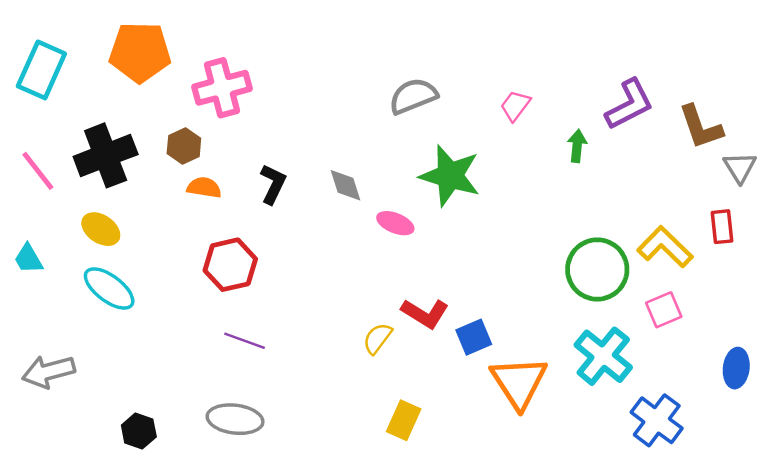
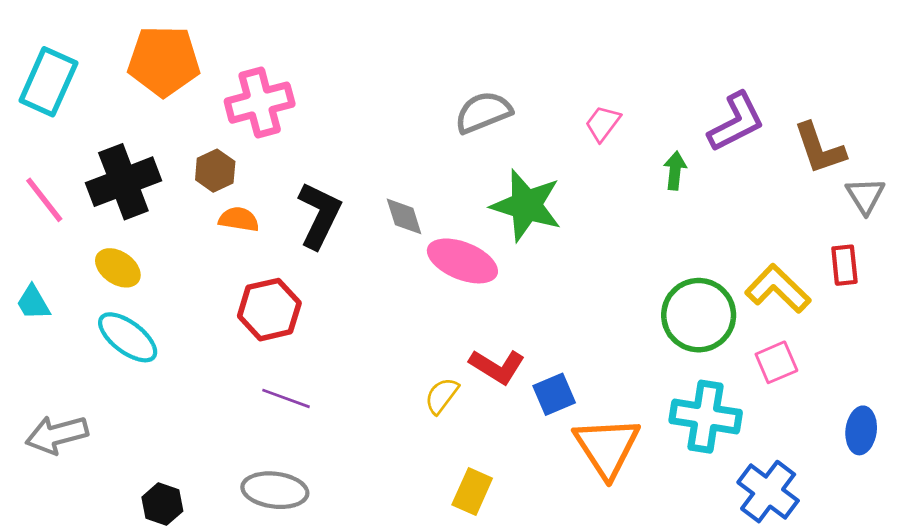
black L-shape: (273, 184) -> (319, 215), size x1.4
pink ellipse: (395, 223) -> (462, 261), size x1.6
cyan cross: (603, 356) -> (706, 417), turned -30

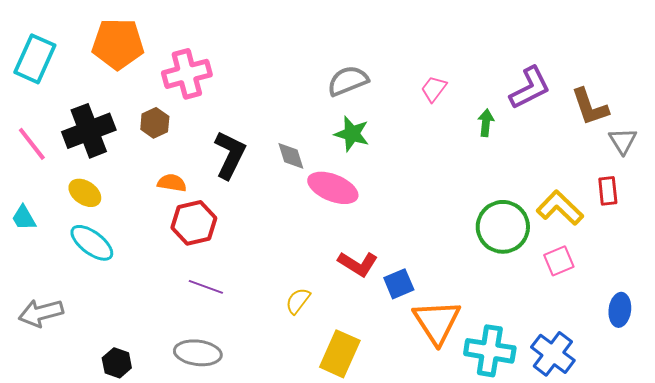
green star: (526, 205) -> (352, 134), moved, size x0.7
orange semicircle: (239, 219) -> (172, 183), moved
yellow semicircle: (442, 396) -> (298, 301), moved
cyan cross: (706, 417) -> (490, 351), moved
yellow rectangle: (472, 492) -> (340, 354), size x1.4

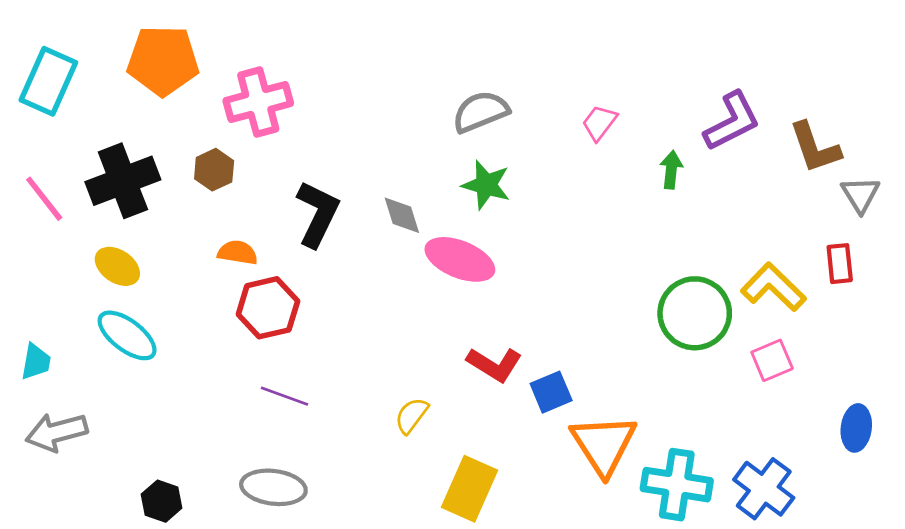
cyan trapezoid: (24, 218) -> (36, 362), moved, turned -140

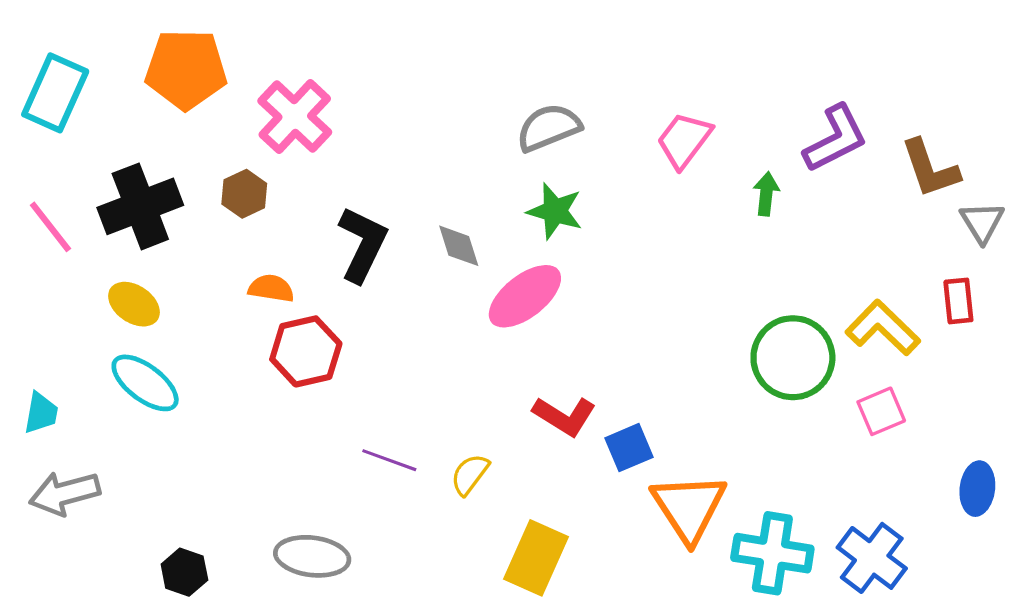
pink cross: (258, 102) -> (295, 117), turned -32
pink trapezoid: (599, 123) -> (684, 140), size x1.4
pink ellipse: (460, 259) -> (525, 296), turned -60
purple line: (284, 396) -> (389, 460), moved

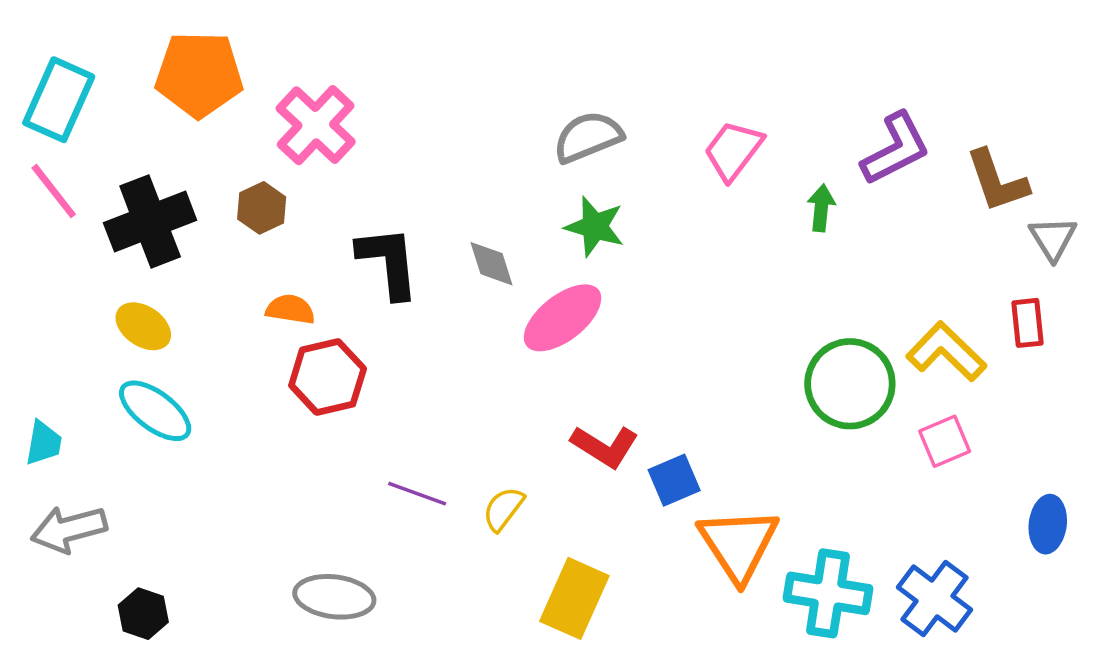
pink line: (50, 227) -> (54, 191), moved
black L-shape: (363, 244) -> (388, 262), turned -32
black hexagon: (184, 572) -> (143, 614), moved

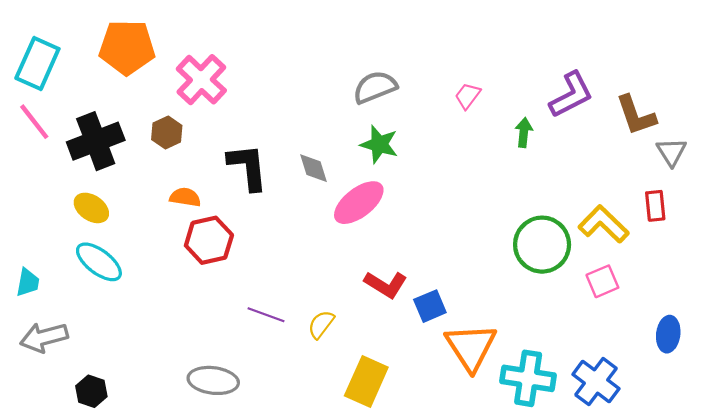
pink trapezoid: (733, 150) -> (468, 96), size x0.7

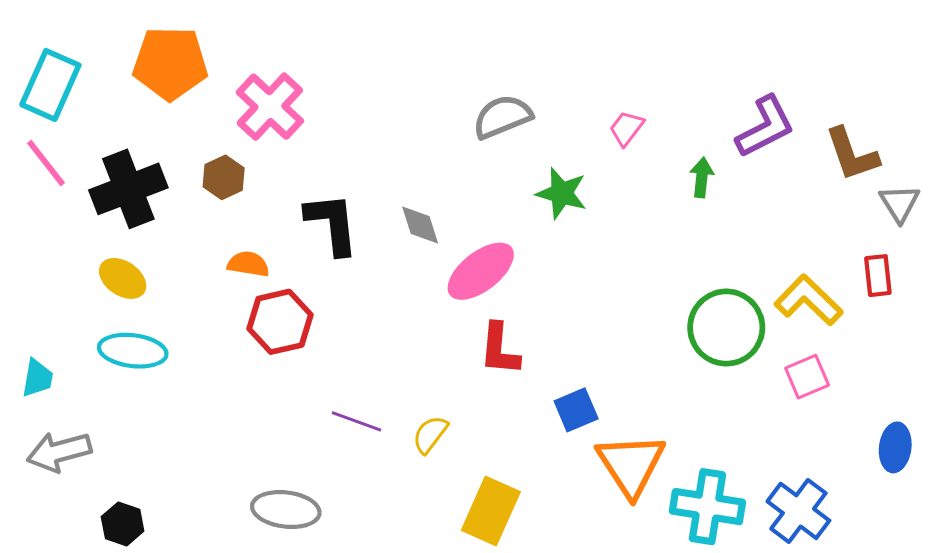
green star: (379, 144) -> (562, 193), moved
cyan ellipse: (99, 262) -> (133, 351), turned -30
red L-shape: (386, 285) -> (499, 349), moved, turned 63

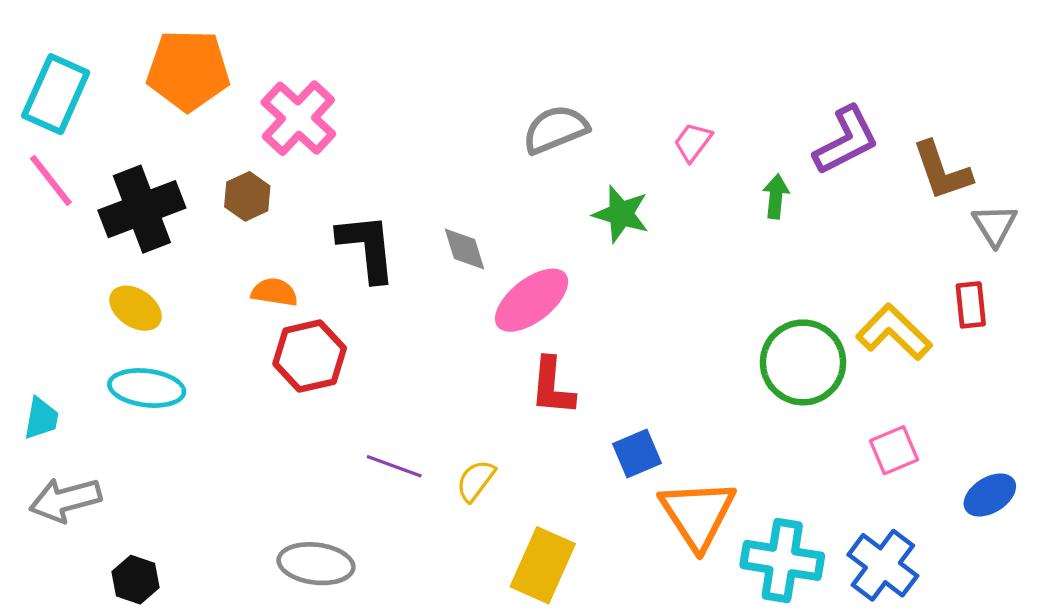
pink square: (807, 377) -> (894, 450), moved
blue ellipse: (895, 447) -> (990, 495), turned 51

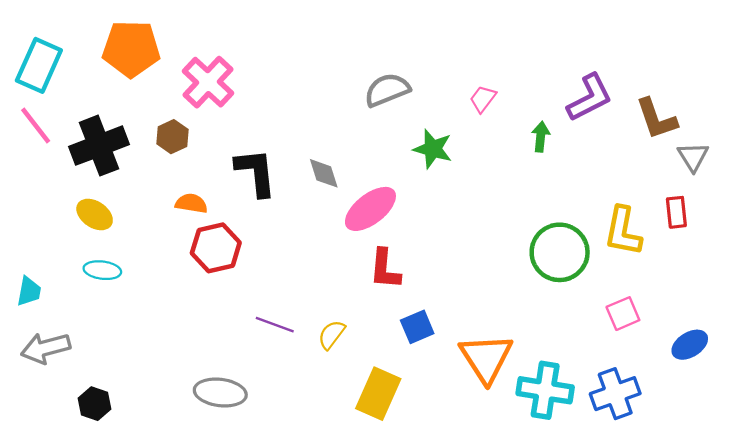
yellow L-shape: (894, 332) -> (623, 231), turned -123
cyan ellipse: (147, 388) -> (102, 270), size x0.7
blue square: (637, 453) -> (417, 327), moved
blue cross: (883, 565) -> (615, 394), turned 33

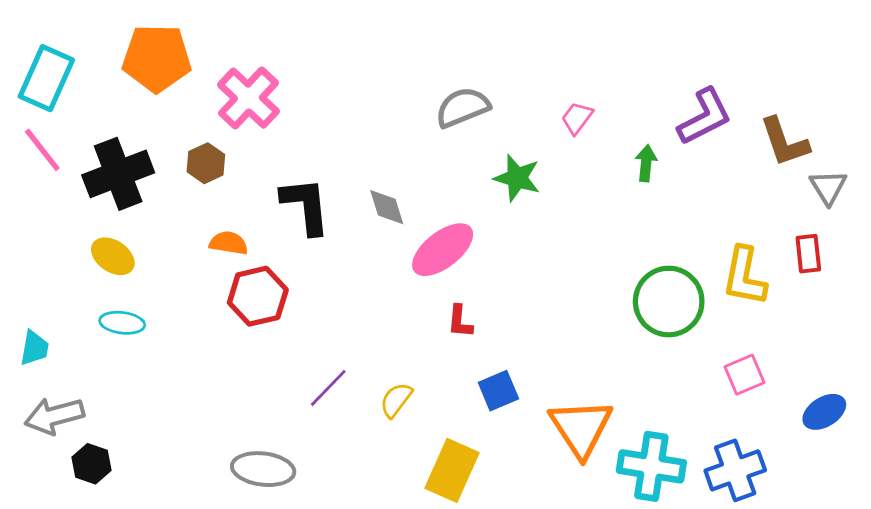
red L-shape: (385, 269) -> (460, 321), size x0.7
purple line: (275, 325) -> (328, 388), turned -66
black hexagon: (95, 404) -> (92, 464), moved

